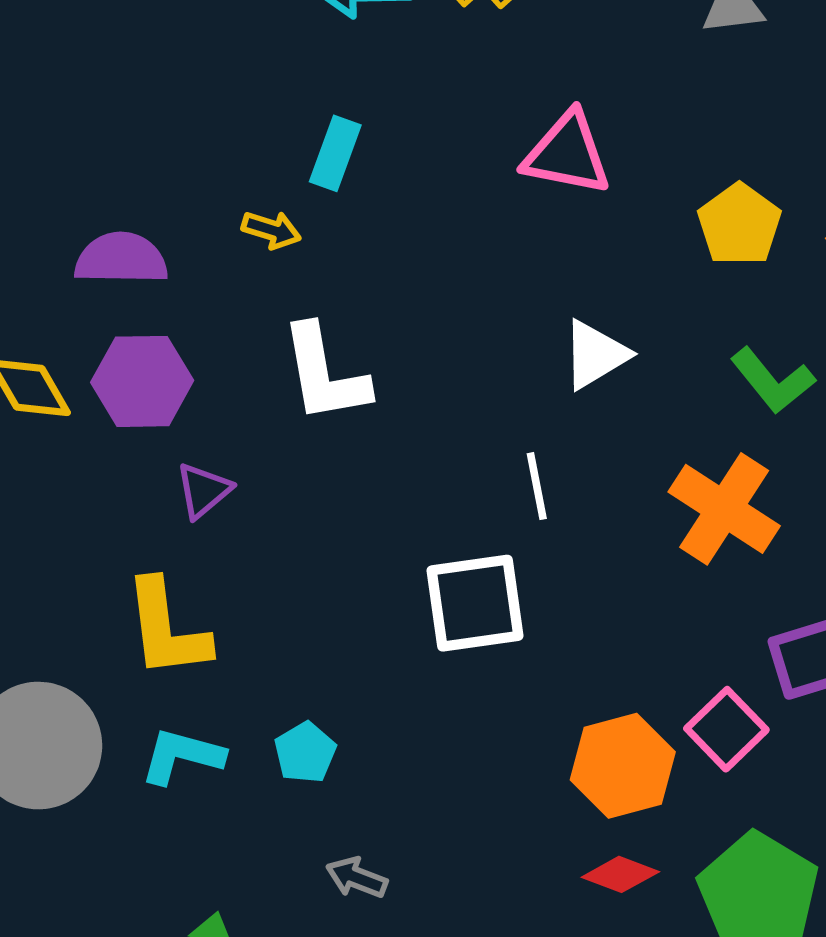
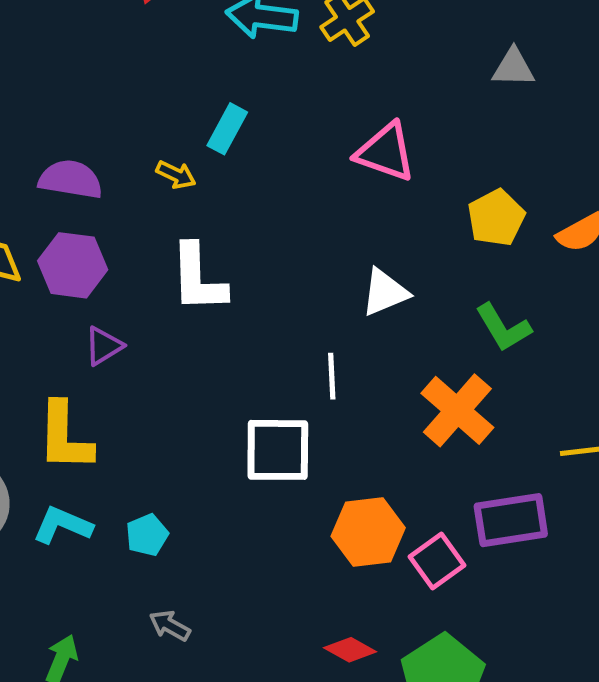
orange hexagon: (623, 766) -> (368, 532), moved

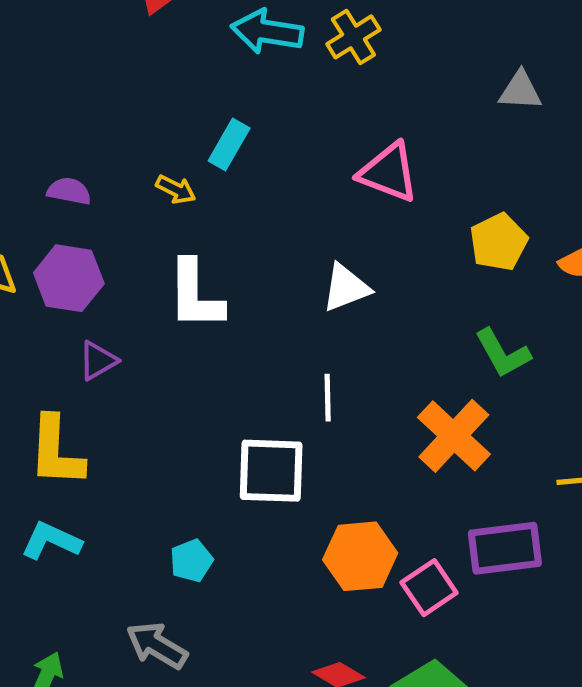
purple semicircle: (71, 179) -> (69, 191), size x0.7
white triangle: (385, 292) -> (346, 288), moved
cyan pentagon: (147, 535) -> (191, 561), moved
gray arrow: (170, 626) -> (157, 645), size x1.5

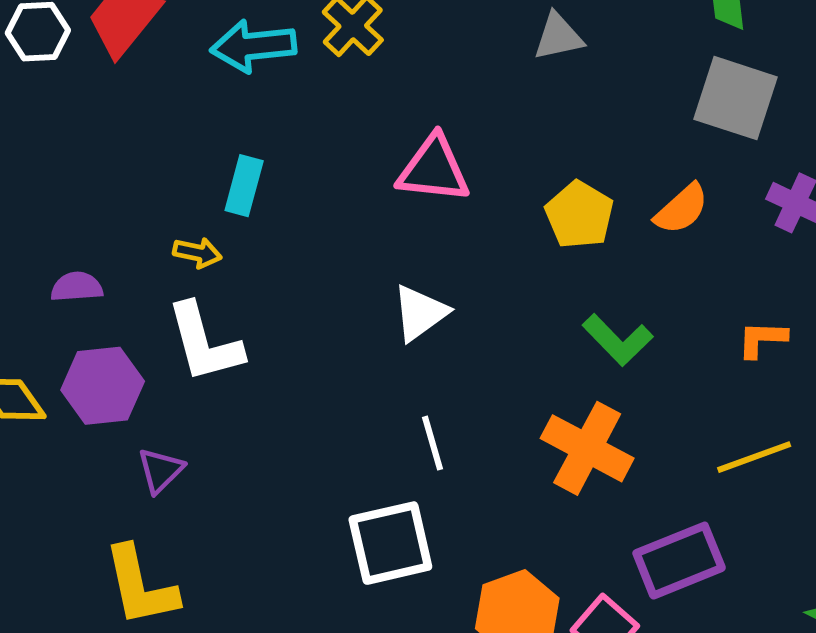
white L-shape: (195, 295) -> (204, 343), moved

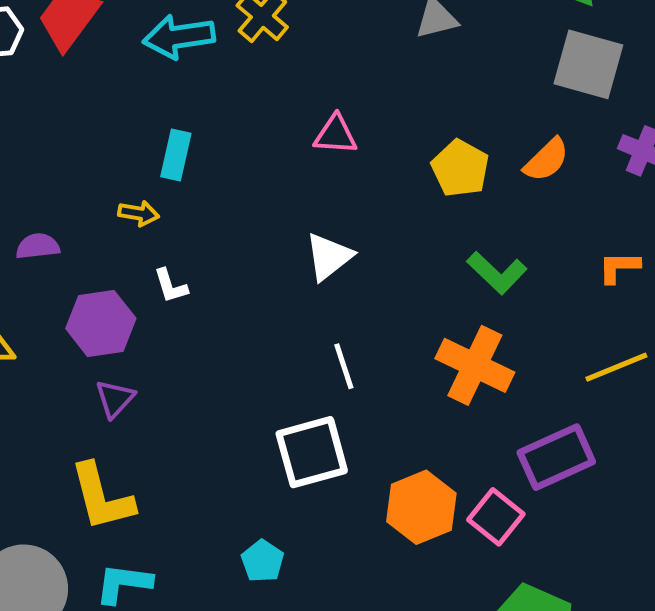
pink triangle: (434, 169) -> (335, 135), size x0.7
white L-shape: (204, 343) -> (171, 286), moved, size x0.5
purple hexagon: (103, 386) -> (101, 323), moved

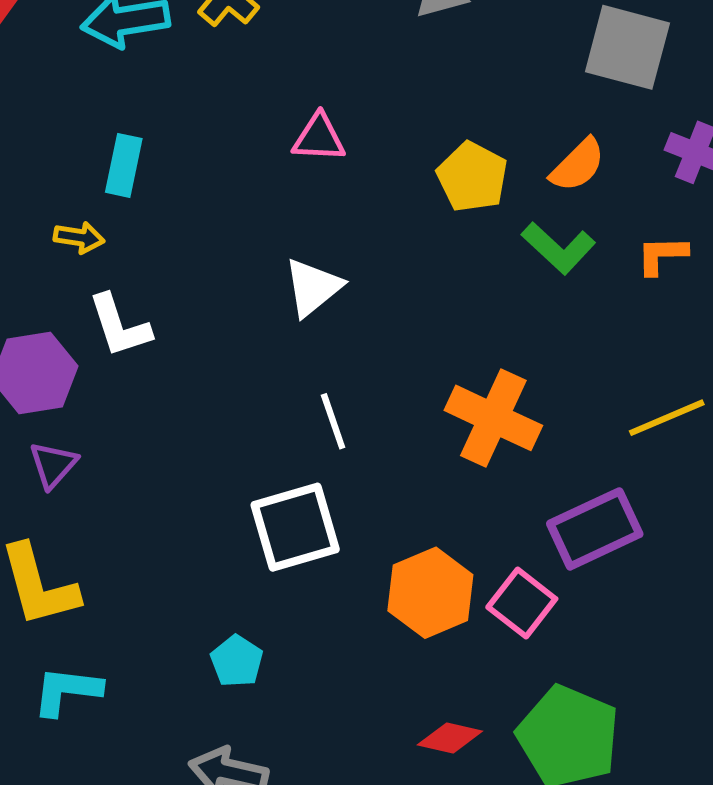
orange L-shape: (619, 267) -> (662, 255), moved
green L-shape: (497, 273) -> (558, 248), moved
white L-shape: (171, 286) -> (119, 326), size x1.5

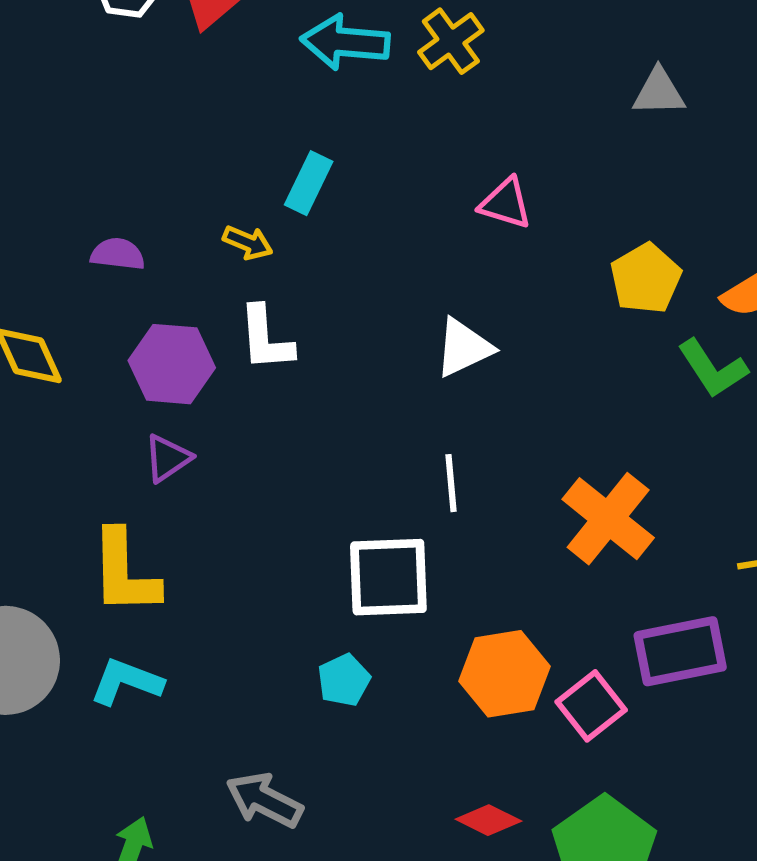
cyan pentagon: (237, 661) -> (344, 680), moved

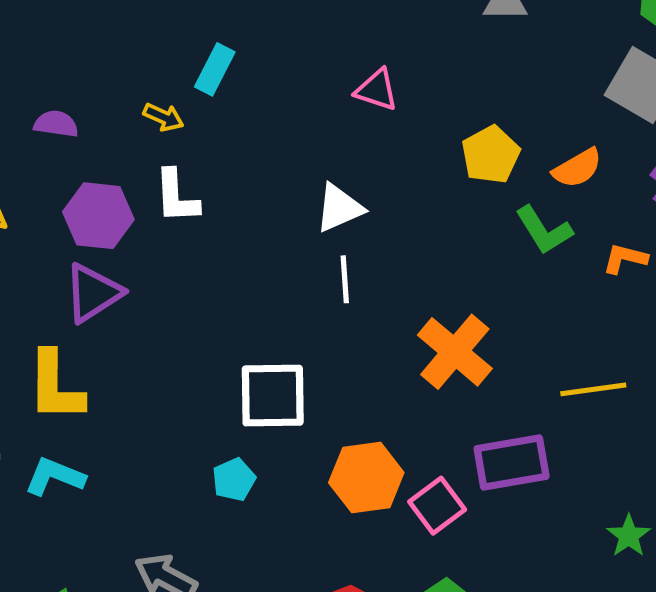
purple triangle: (168, 458) -> (93, 293), size x1.5
white line: (451, 483) -> (345, 279), moved

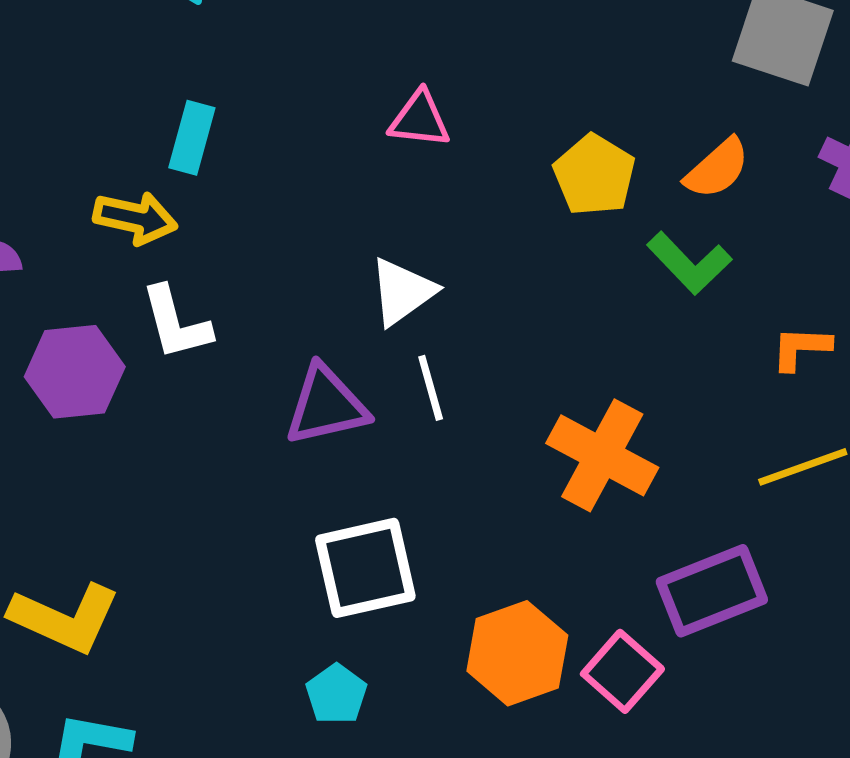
yellow arrow: (163, 117) -> (135, 218), size x1.4
orange L-shape: (625, 258) -> (801, 348), moved
purple triangle: (93, 293) -> (326, 405), moved, turned 32
yellow L-shape: (55, 386) -> (65, 618), turned -54

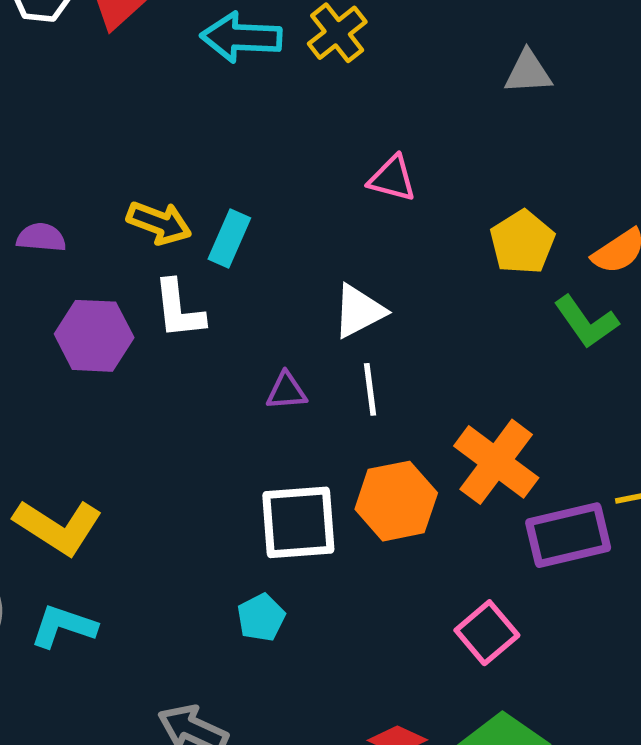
cyan rectangle: (192, 138) -> (229, 238), moved
purple triangle: (326, 405) -> (286, 391), size x0.6
purple rectangle: (712, 591) -> (568, 535), moved
orange hexagon: (517, 653) -> (396, 501), moved

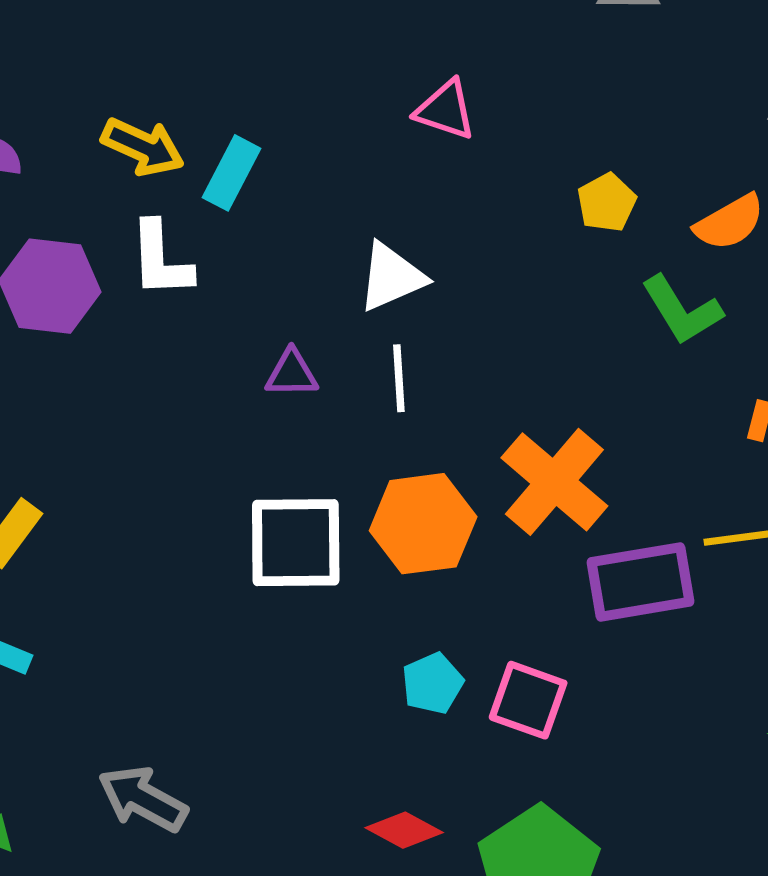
yellow pentagon: (522, 242) -> (607, 203), size x0.7
cyan pentagon: (261, 618) -> (432, 683), moved
pink square: (487, 633) -> (528, 700), turned -34

